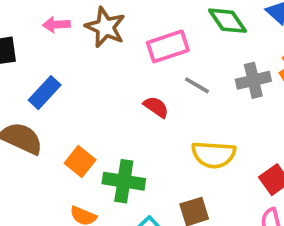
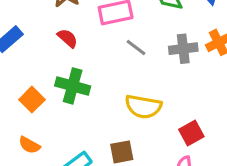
red semicircle: (156, 107) -> (67, 38), moved
green cross: (124, 181) -> (73, 86), moved

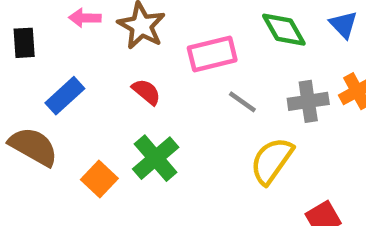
green cross: (73, 86) -> (156, 158), turned 36
yellow semicircle: (143, 107) -> (272, 161), moved, turned 117

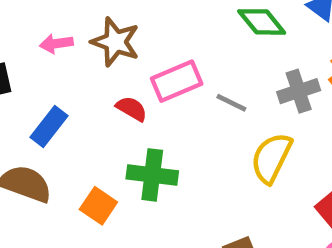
pink rectangle: (212, 54) -> (177, 81), moved
green cross: (156, 158) -> (152, 175), turned -33

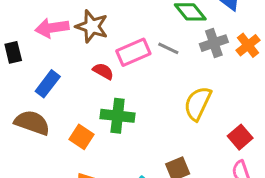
pink arrow: (56, 44) -> (52, 28), size x1.5
gray cross: (299, 91) -> (214, 43), moved
gray line: (231, 103) -> (168, 48), moved

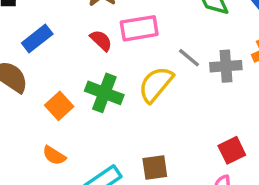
gray cross: (214, 43) -> (226, 66), moved
gray line: (168, 48) -> (189, 58), moved
yellow semicircle: (198, 103) -> (156, 84), moved

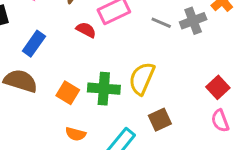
yellow semicircle: (156, 84) -> (142, 78), moved
green cross: (104, 93) -> (104, 89), moved

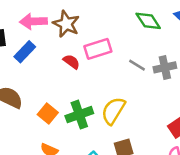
blue rectangle: (34, 44) -> (25, 52), moved
green cross: (104, 89) -> (79, 115), turned -32

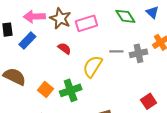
pink rectangle: (98, 49) -> (86, 23), moved
gray line: (137, 65) -> (116, 51), turned -32
yellow semicircle: (113, 111) -> (92, 66), moved

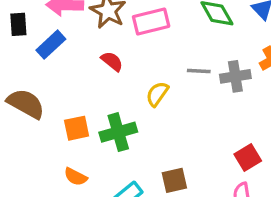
yellow semicircle: (92, 66) -> (157, 94), size x0.7
orange square: (46, 89) -> (77, 128), turned 35

